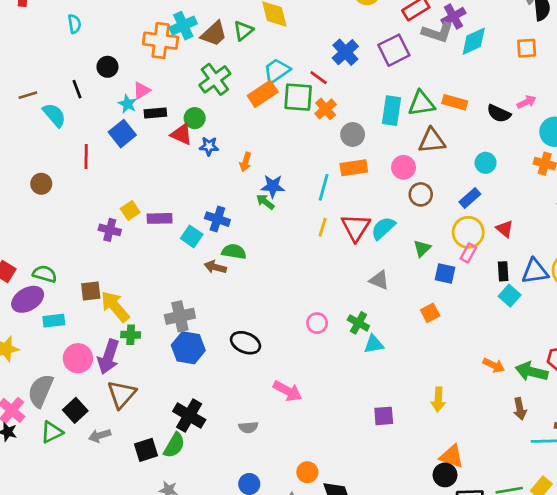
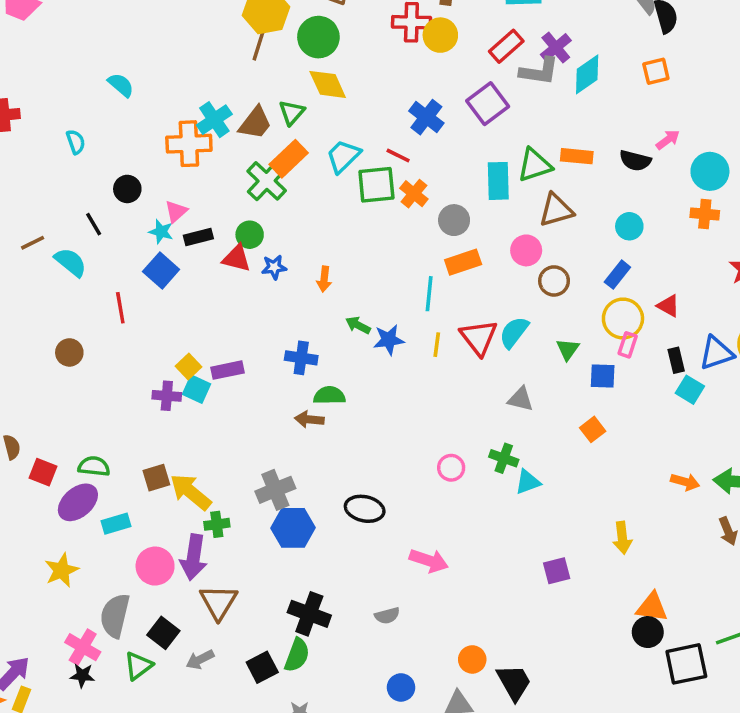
orange rectangle: (263, 94) -> (289, 159), moved
blue star: (273, 186) -> (389, 340), moved
cyan square: (192, 236) -> (197, 389), moved

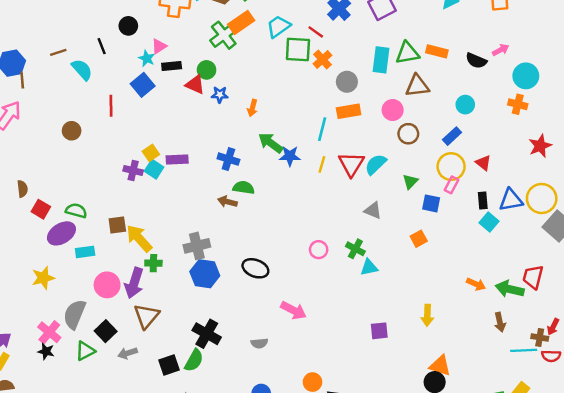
green arrow: (358, 325) -> (271, 143), size x1.5

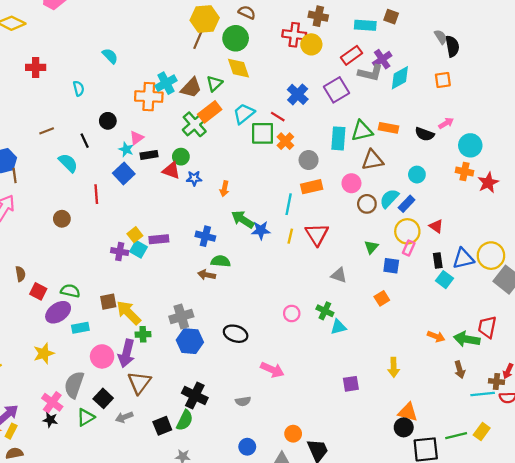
brown line: (58, 52) -> (47, 131), moved
red star: (540, 146) -> (488, 183), moved
cyan semicircle: (376, 164) -> (389, 198), moved

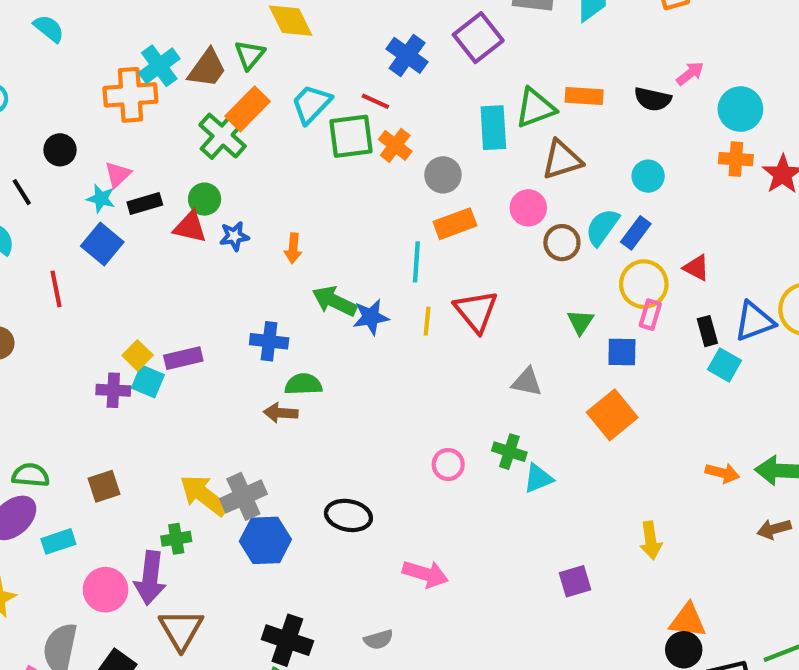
orange square: (382, 298) -> (612, 415), size x1.6
yellow arrow: (129, 313) -> (204, 495), moved
brown arrow: (460, 370) -> (774, 529), turned 98

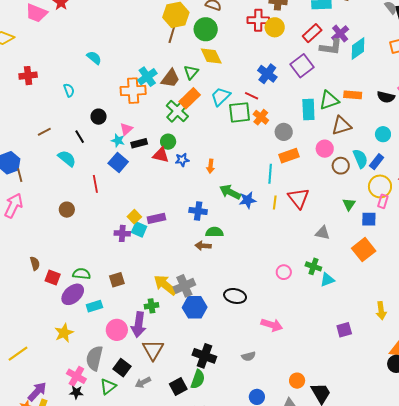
cyan semicircle: (602, 227) -> (360, 159), turned 120

